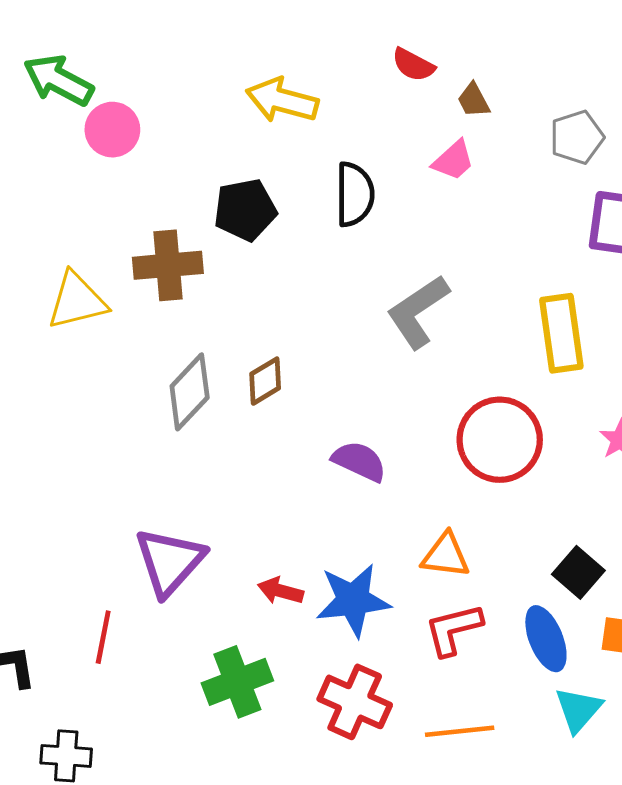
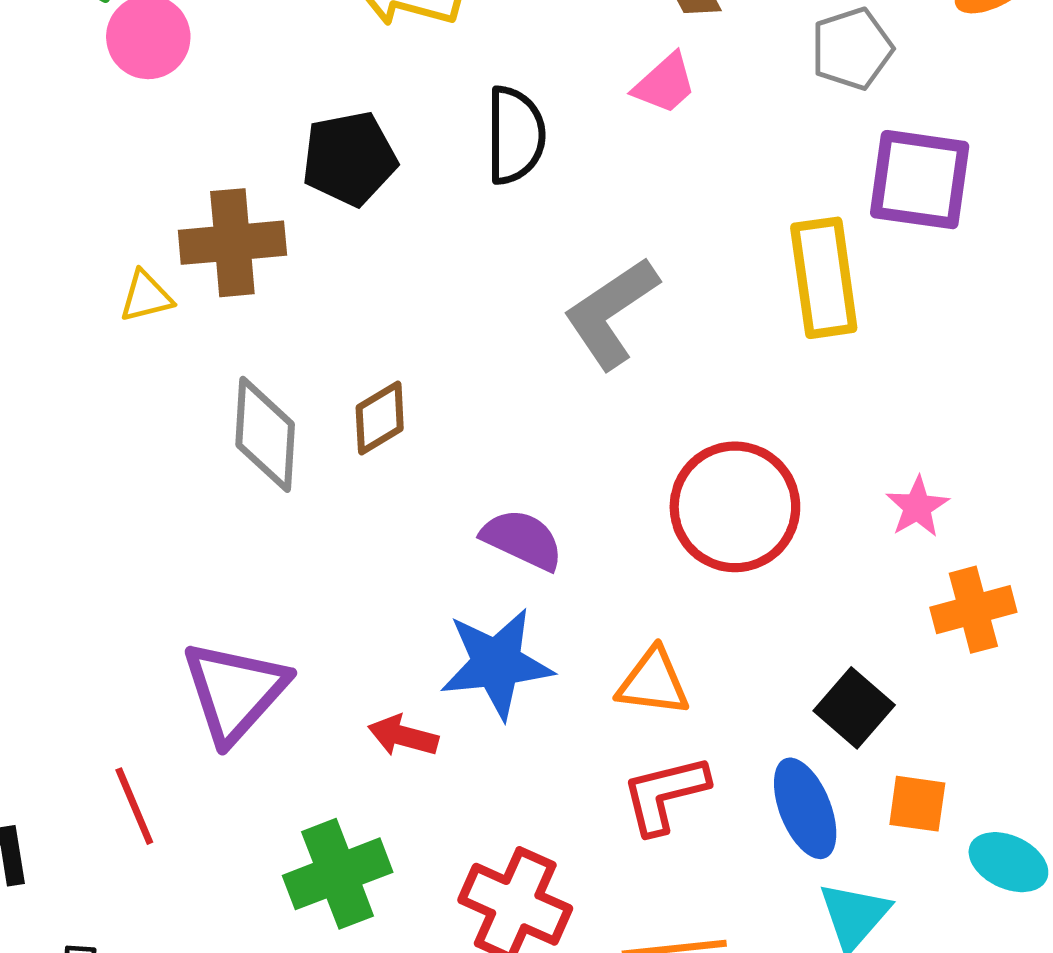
yellow triangle: (77, 301) -> (146, 296), moved, size x0.6
yellow rectangle: (561, 333) -> (824, 278), moved
gray diamond: (190, 392) -> (265, 434), turned -40
blue star: (353, 600) -> (497, 663), moved
red line: (103, 637) -> (134, 806), turned -34

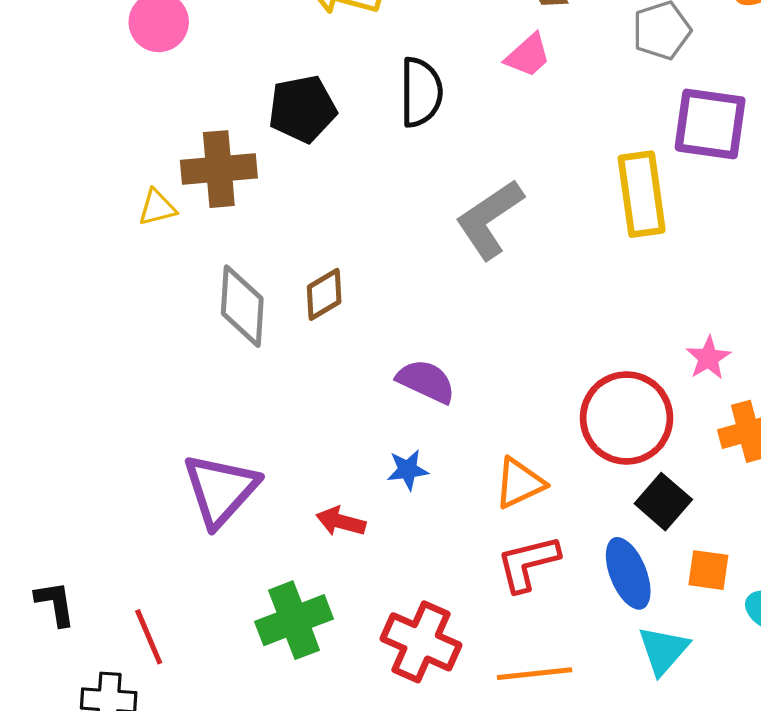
red circle: (735, 507) -> (627, 418), moved
blue star: (497, 663) -> (408, 470), size x0.5
orange triangle: (653, 682) -> (520, 483), turned -32
red line: (134, 806) -> (149, 637), moved

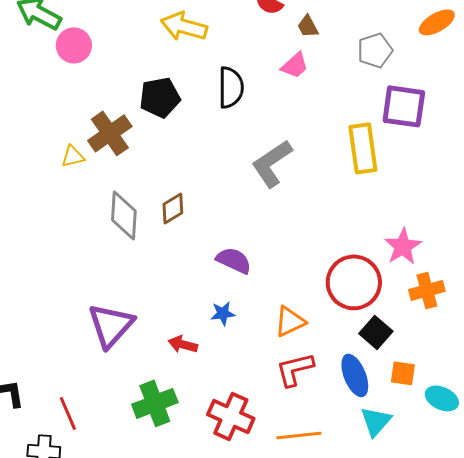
brown cross: (219, 169) -> (110, 133), turned -30
pink star: (708, 358) -> (403, 246), size x1.4

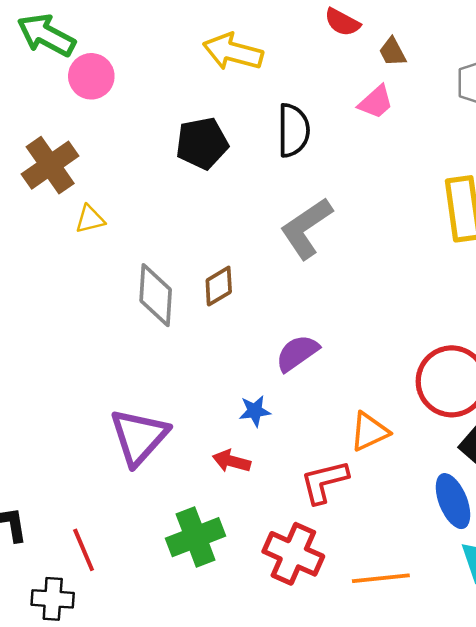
brown cross: (110, 133) -> (50, 165), moved
gray L-shape: (272, 163) -> (306, 228), moved
purple semicircle: (234, 260) -> (297, 353), turned -60
blue star: (223, 313) -> (255, 411), moved
red L-shape: (295, 369) -> (324, 482), moved

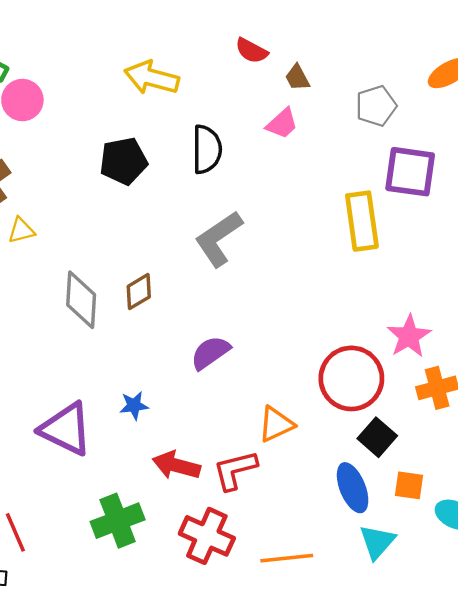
blue star: (255, 411) -> (134, 405), moved
purple triangle: (139, 437) -> (66, 429), turned -46
red arrow: (232, 461) -> (176, 465), moved, size x1.4

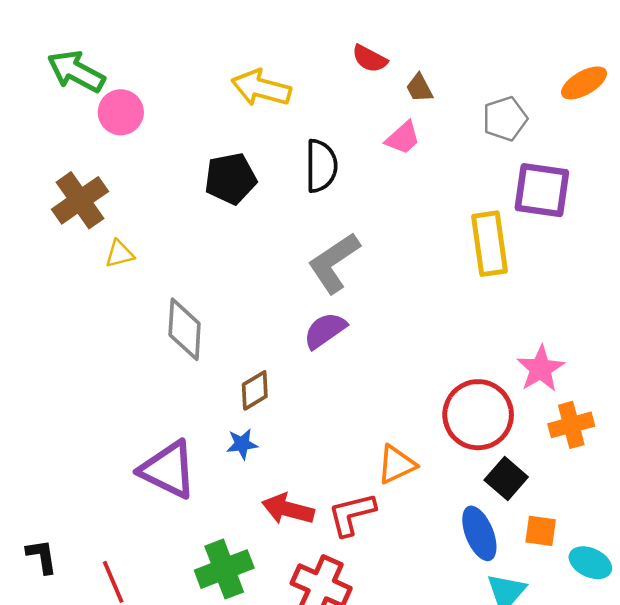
brown diamond: (139, 292) -> (255, 390), moved
purple semicircle: (210, 353) -> (325, 330), moved

